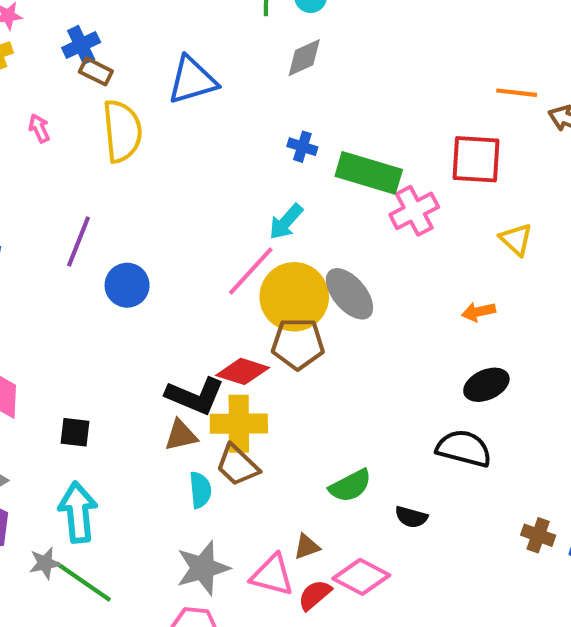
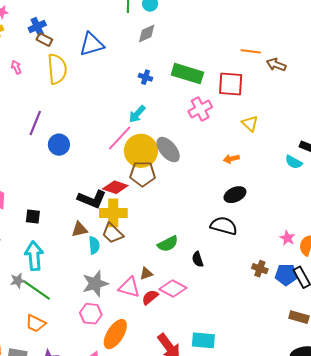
green rectangle: (369, 173) -> (187, 74), moved
brown triangle: (181, 435) -> (79, 229), moved
black semicircle: (411, 517) -> (198, 259), turned 56

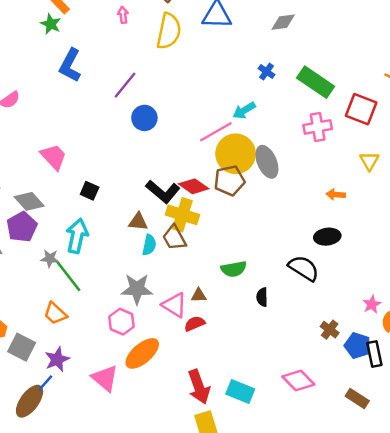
brown pentagon: (143, 174) -> (229, 181), turned -30
pink diamond: (173, 289) -> (298, 380), moved

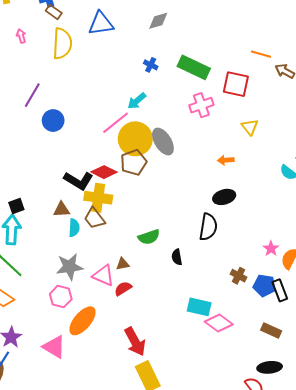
black square: (90, 191) -> (16, 206), moved, turned -35
black semicircle: (304, 268) -> (208, 227), turned 76
cyan rectangle: (240, 391) -> (199, 307), moved

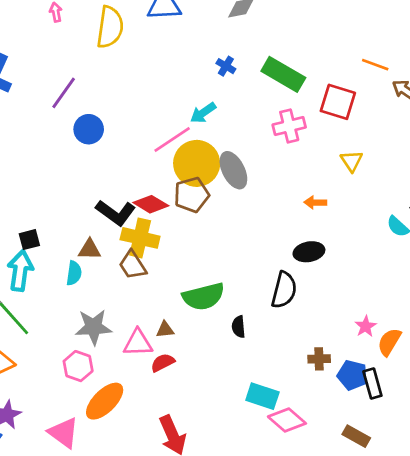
cyan semicircle: (74, 228) -> (74, 273), moved
green semicircle: (149, 237) -> (203, 296), size x1.4
pink triangle: (103, 275) -> (138, 343), turned -30
brown cross: (239, 276) -> (319, 359), turned -35

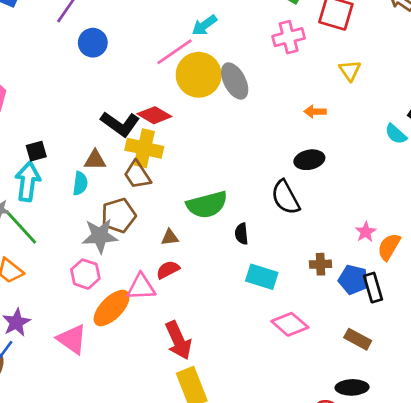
brown pentagon: (192, 195) -> (119, 215), moved
black semicircle: (284, 290) -> (285, 197), turned 138
pink triangle: (138, 343) -> (141, 287), moved
cyan rectangle: (262, 396) -> (262, 277), moved

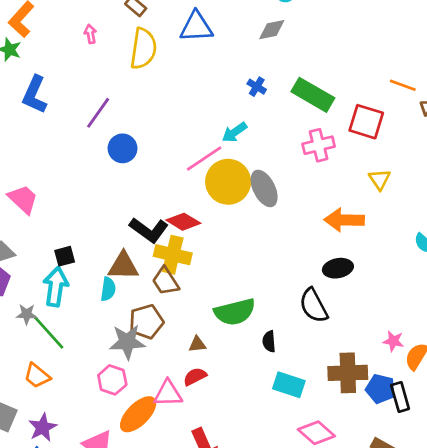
orange arrow: (315, 112) -> (344, 220), size x1.8
brown triangle: (95, 160) -> (123, 266), size x1.4
pink star: (366, 232) -> (393, 341), turned -30
brown cross: (320, 264) -> (348, 373), size x1.8

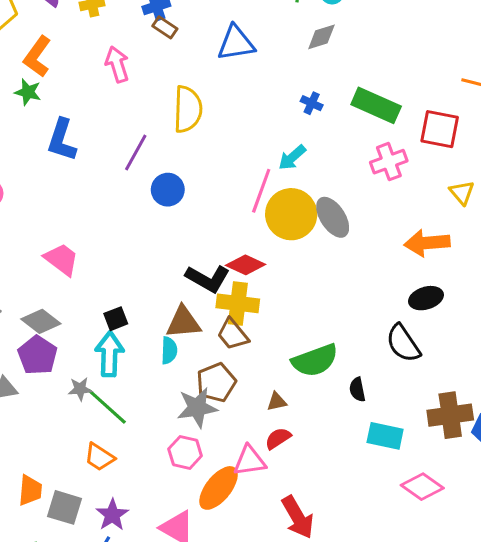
pink arrow: (90, 34) -> (117, 64), size x1.6
yellow semicircle: (143, 49) -> (188, 109), moved
pink line: (204, 158) -> (261, 191), turned -30

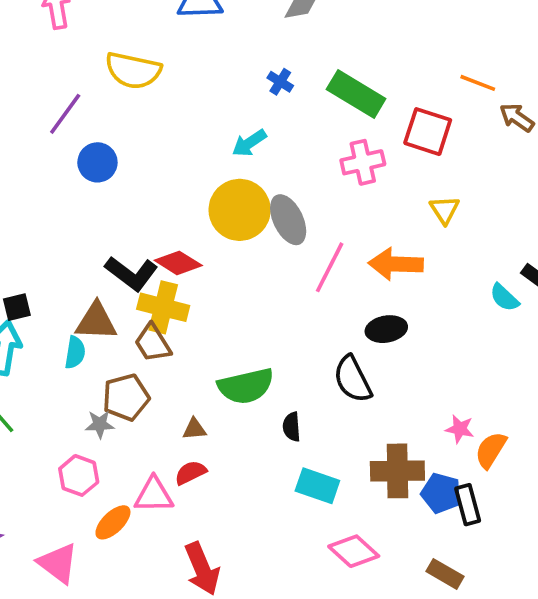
yellow semicircle: (188, 109) -> (133, 70), turned 93
pink line: (261, 191) -> (330, 267), moved
gray star: (197, 408) -> (100, 424), size x0.6
orange ellipse: (219, 488) -> (113, 522), size x0.7

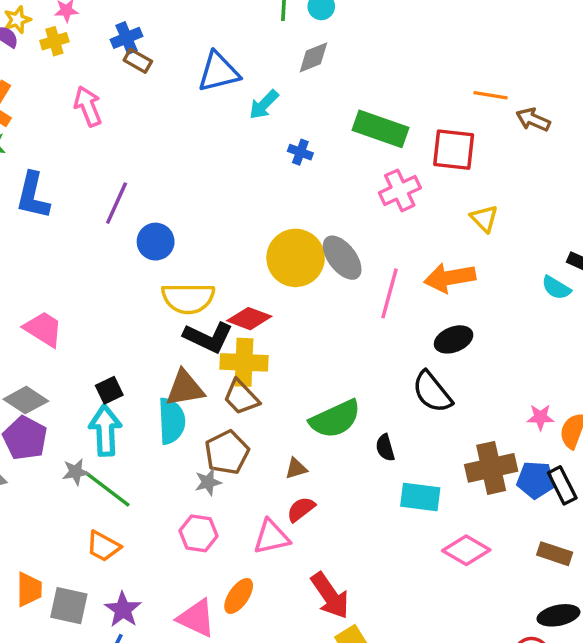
yellow semicircle: (133, 70) -> (188, 298), moved
blue cross: (280, 82) -> (300, 152), moved
cyan arrow: (249, 143) -> (264, 105), moved
cyan semicircle: (75, 353) -> (171, 421), size x1.5
orange ellipse: (113, 522) -> (239, 596), moved

